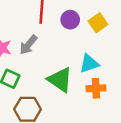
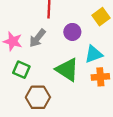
purple circle: (70, 20) -> (72, 32), moved

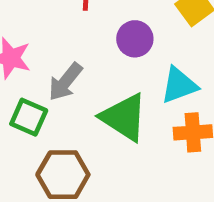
gray arrow: (37, 38) -> (65, 82), moved

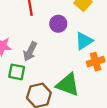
green triangle: (124, 117) -> (68, 85), moved

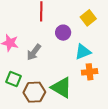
green square: (17, 72) -> (14, 79), moved

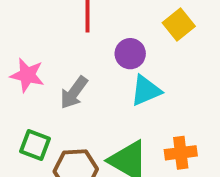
cyan triangle: (83, 52) -> (146, 91), moved
orange cross: (90, 72) -> (181, 153), moved

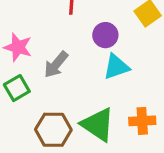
green square: (35, 145) -> (17, 88), moved, turned 35

